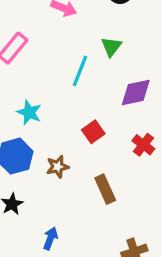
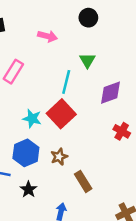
red square: (93, 132) -> (61, 114), moved, size x1.6
brown rectangle: (105, 189) -> (83, 181), moved

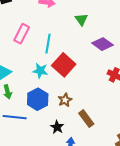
cyan line: (66, 82) -> (48, 44), moved
purple diamond: (111, 93) -> (102, 44), turned 60
black star: (28, 189) -> (57, 127), moved

